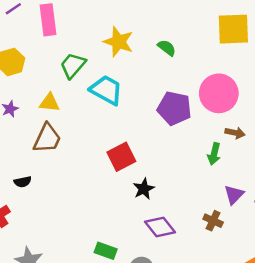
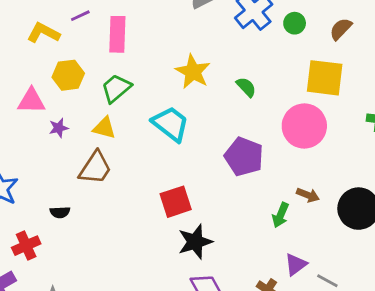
green trapezoid: (73, 65) -> (116, 88), moved
pink circle: (219, 93) -> (304, 126), moved
black star: (144, 189) -> (195, 242), size x1.4

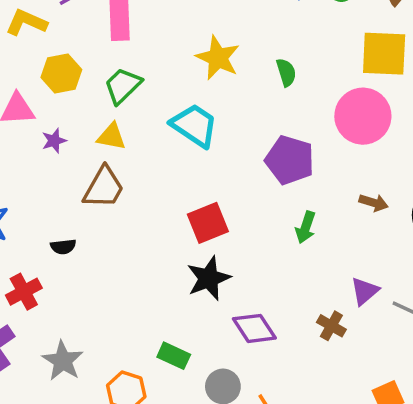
green semicircle: (246, 87) -> (286, 72), turned 30
green arrow: (281, 215) -> (306, 227), moved
black star: (195, 242) -> (209, 278), moved

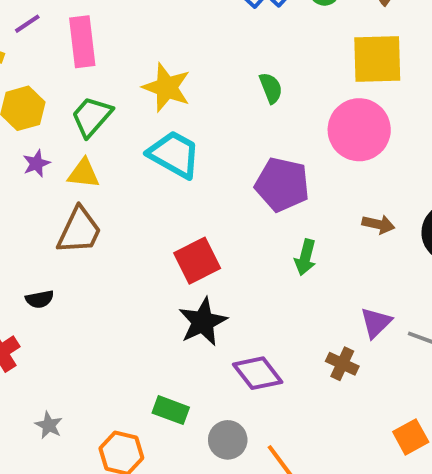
yellow star: (218, 58) -> (167, 87), moved
purple star: (54, 141) -> (36, 163), moved
gray star: (63, 361) -> (49, 425), size x0.6

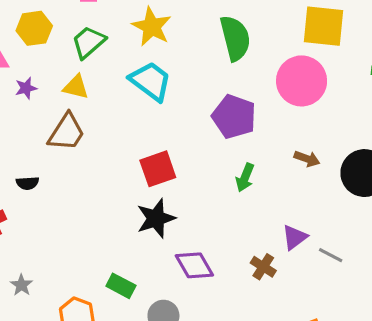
green semicircle: (271, 88) -> (235, 38), size x1.8
purple star: (36, 163) -> (26, 88), moved

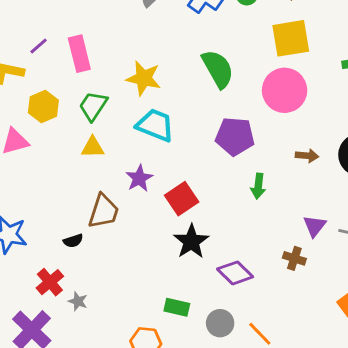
purple star: (26, 88) -> (139, 178), moved, size x1.4
brown trapezoid: (67, 132) -> (104, 211), moved
gray star: (21, 285) -> (78, 301), moved

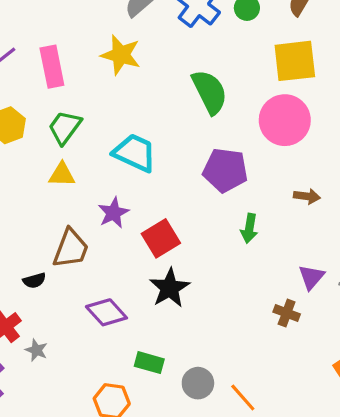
yellow star: (144, 78) -> (121, 55), moved
purple diamond: (235, 273) -> (106, 312), moved

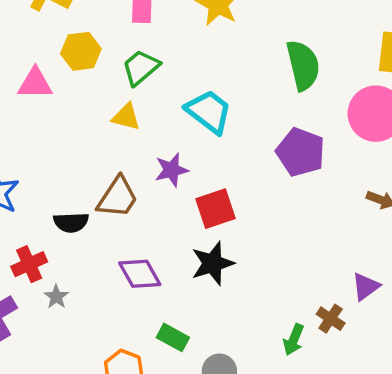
green arrow: (249, 228) -> (294, 340), moved
black semicircle: (34, 281) -> (71, 222), size x1.4

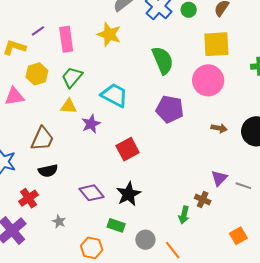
purple star: (172, 170) -> (91, 124), moved
brown trapezoid: (118, 197) -> (42, 139), moved
black star: (213, 263) -> (128, 194), moved
gray star: (56, 297) -> (59, 222), moved

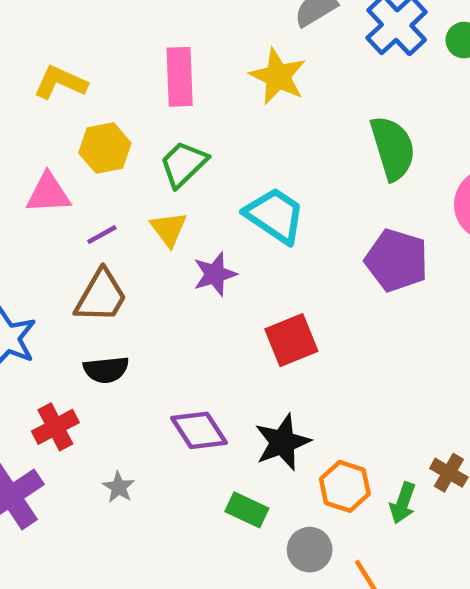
purple line: (38, 31) -> (102, 235), moved
yellow triangle: (69, 106) -> (169, 229), turned 42
orange hexagon: (92, 248) -> (345, 486), moved

